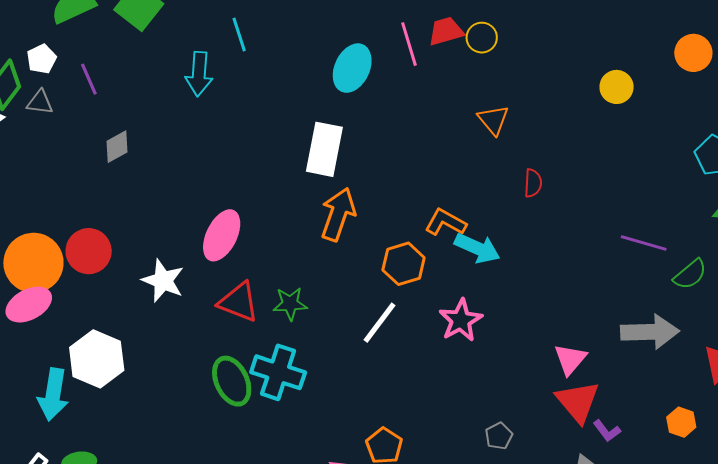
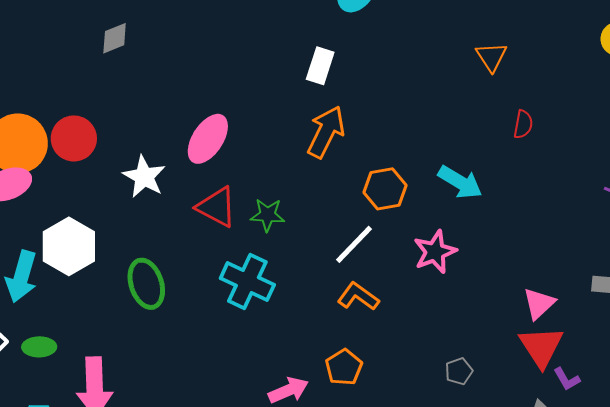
white rectangle: (324, 149) -> (320, 66), size x0.7
orange L-shape: (446, 222) -> (358, 296), moved
green ellipse: (232, 381) -> (146, 284), moved

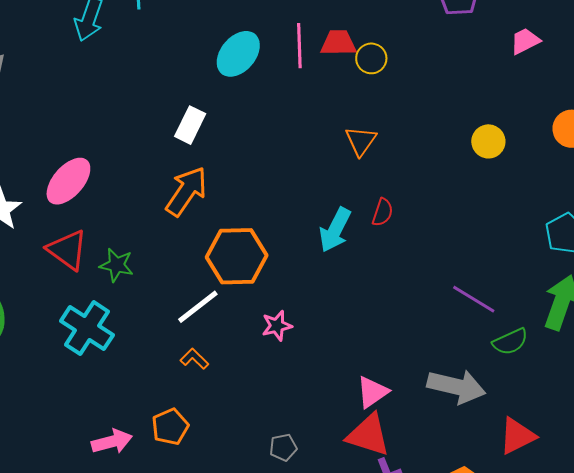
cyan arrow: (460, 182) -> (335, 230), moved, turned 78
orange hexagon: (385, 189) -> (237, 256), size x1.4
pink star: (435, 252) -> (277, 326), size x0.7
orange L-shape: (358, 296) -> (194, 359), size x0.7
red triangle: (541, 347) -> (368, 435), turned -48

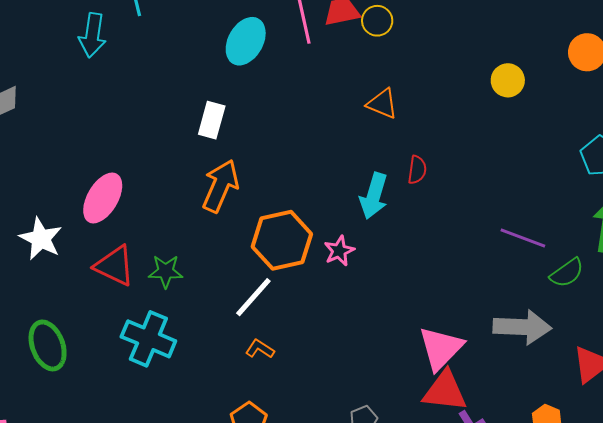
orange triangle: (361, 141) -> (382, 104), turned -32
pink star: (277, 326) -> (339, 251), moved
pink triangle: (372, 392) -> (441, 348), size x1.4

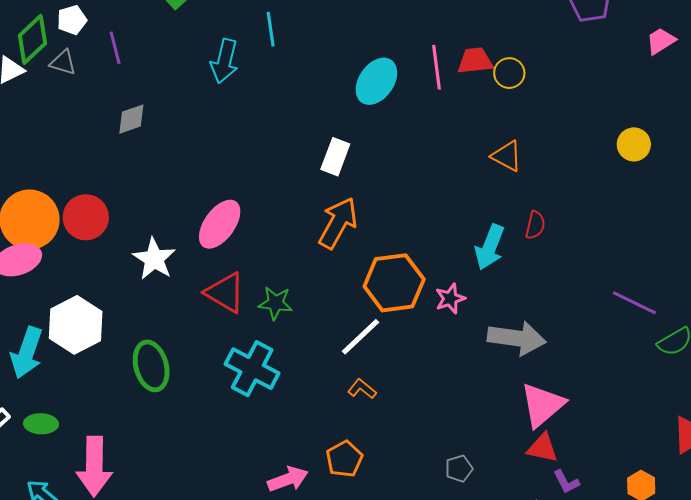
gray arrow: (522, 327) -> (517, 338), moved
red triangle: (445, 391) -> (542, 448), size x0.7

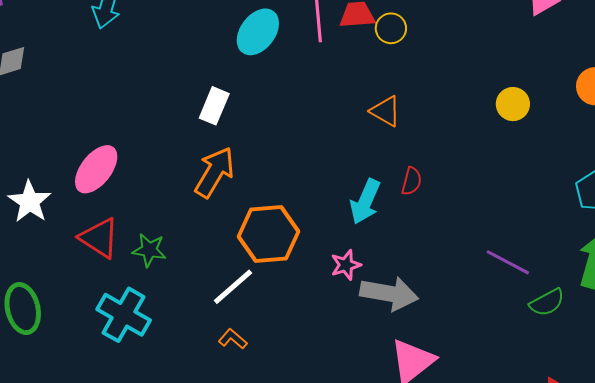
pink star: (450, 299) -> (346, 265), moved

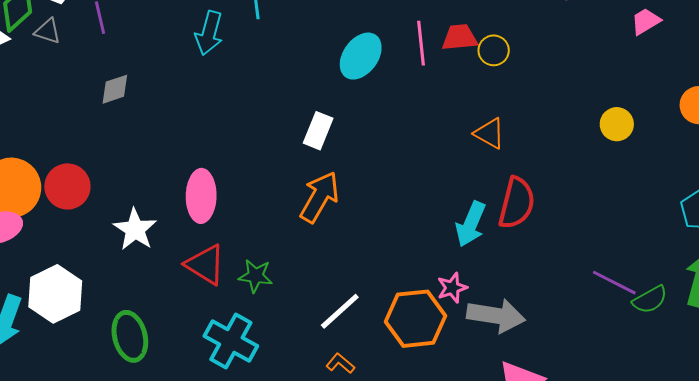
pink ellipse: (96, 169) -> (201, 196), turned -36
red semicircle: (412, 181) -> (517, 203), size x1.8
orange hexagon: (269, 234) -> (415, 319), moved
green semicircle: (547, 302) -> (650, 300), moved

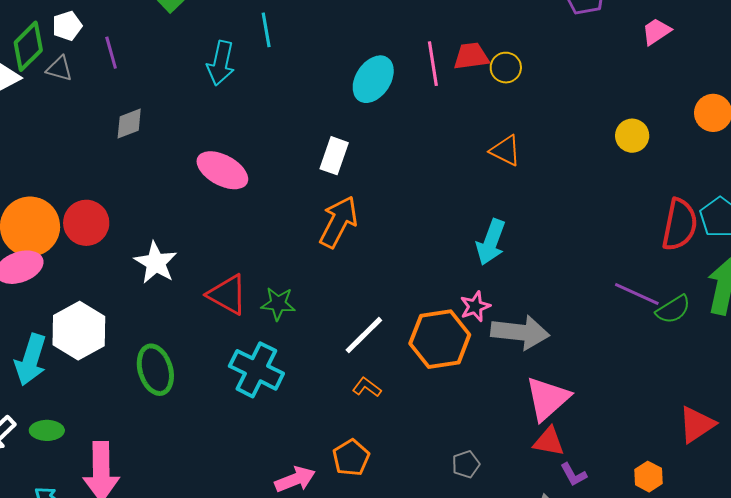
pink ellipse: (201, 196) -> (222, 170), moved, turned -60
red semicircle: (517, 203) -> (680, 225), moved

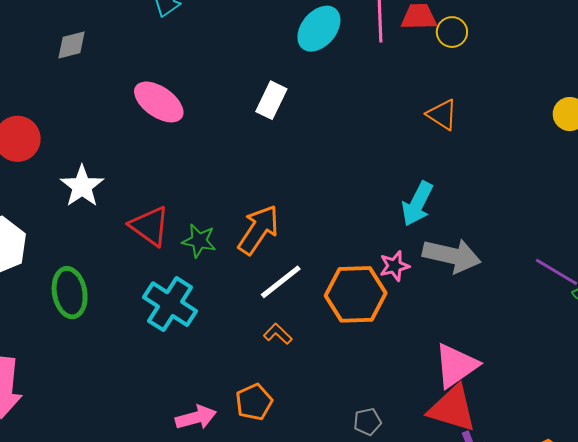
orange arrow: (338, 222) -> (258, 230), moved
gray arrow: (520, 332) -> (452, 256), moved
red triangle: (549, 442) -> (452, 409), size x1.6

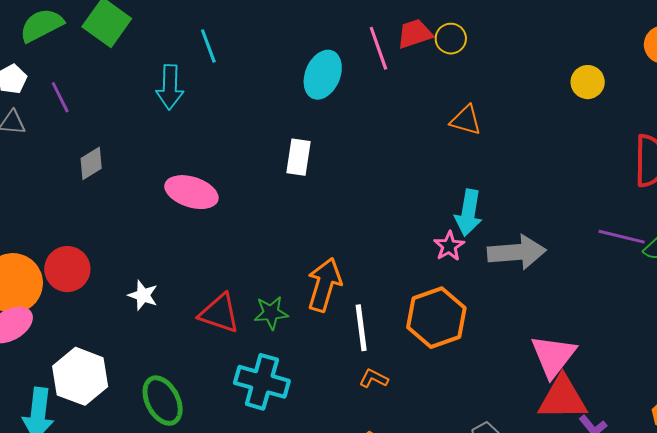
white star: (82, 186) -> (143, 295), size x0.7
pink star: (394, 266) -> (449, 246), moved
white line: (281, 282) -> (361, 328), turned -42

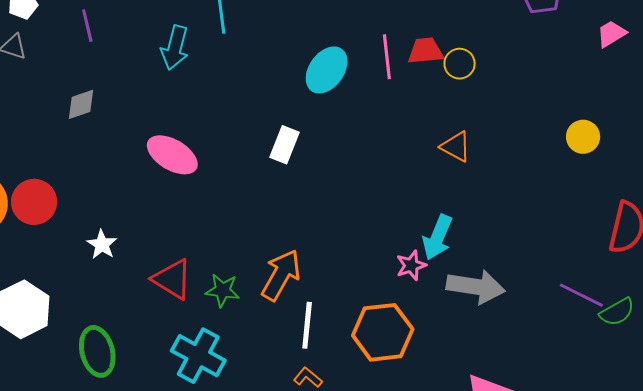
purple line: (60, 97) -> (87, 26), moved

